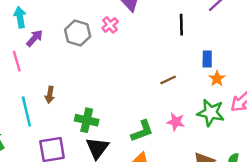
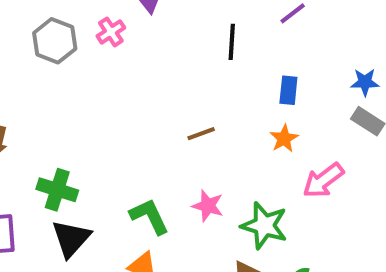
blue rectangle: (207, 59) -> (288, 90), moved
green star: (211, 113) -> (264, 226), moved
green L-shape: (142, 131) -> (149, 216), turned -100

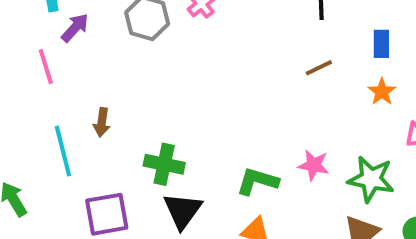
brown line: (201, 134) -> (319, 68), moved
green L-shape: (149, 216) -> (257, 181), turned -42

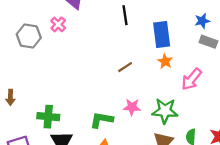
blue rectangle: (381, 44) -> (162, 35), size x1.6
brown line: (319, 68) -> (125, 67), moved

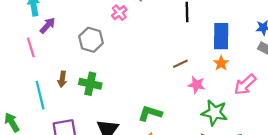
gray hexagon: (29, 36) -> (91, 40), moved
pink star: (132, 107) -> (196, 85), moved
green cross: (48, 117) -> (90, 84), moved

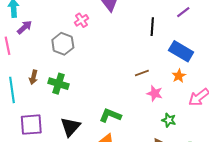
pink cross: (119, 13) -> (81, 20), moved
blue rectangle: (221, 36) -> (181, 51), turned -65
green star: (214, 113) -> (169, 120), size x0.6

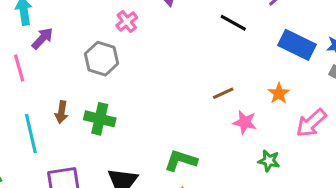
black line: (152, 27) -> (233, 23), turned -60
blue rectangle: (181, 51) -> (297, 45), moved

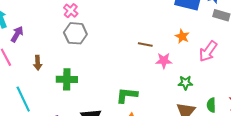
gray hexagon: (102, 59) -> (75, 33), moved
brown line: (223, 93) -> (145, 44), turned 48
brown arrow: (61, 112) -> (38, 63), moved

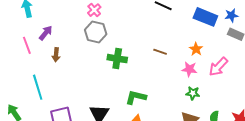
purple arrow: (17, 34) -> (46, 33), moved
pink star: (164, 61) -> (189, 69), moved
green cross: (67, 79) -> (117, 59), moved

